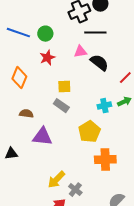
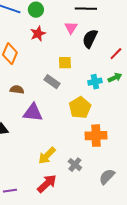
pink triangle: (80, 52) -> (71, 28), turned -48
black semicircle: (99, 63) -> (90, 39), turned -102
yellow square: (64, 87) -> (65, 63), moved
gray cross: (75, 190) -> (75, 165), moved

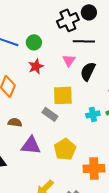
yellow square: (65, 63) -> (63, 95), size x1.5
yellow pentagon: (80, 108) -> (65, 149), moved

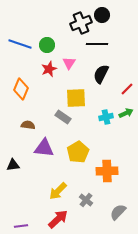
pink triangle: (69, 60) -> (69, 63), moved

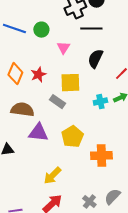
red star: (49, 69) -> (38, 75), moved
brown semicircle: (28, 125) -> (22, 110), size x1.6
gray cross: (86, 200) -> (89, 202), moved

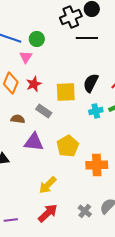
pink triangle: (63, 48) -> (26, 57), moved
black semicircle: (95, 59) -> (91, 83), moved
gray rectangle: (57, 102) -> (44, 111), moved
brown semicircle: (22, 110) -> (18, 119), size x0.6

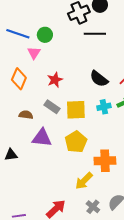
black semicircle: (91, 83) -> (99, 79), turned -78
red star: (34, 84) -> (55, 80), moved
yellow square: (66, 92) -> (76, 110), moved
yellow arrow: (48, 185) -> (84, 181), moved

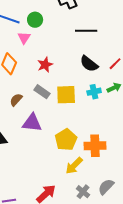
black line: (95, 34) -> (86, 31), moved
brown semicircle: (26, 115) -> (16, 100), turned -56
yellow pentagon: (76, 142) -> (66, 140), moved

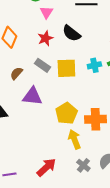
pink triangle: (24, 38) -> (46, 12), moved
black semicircle: (89, 64) -> (71, 33), moved
yellow arrow: (74, 166) -> (74, 139), turned 114

